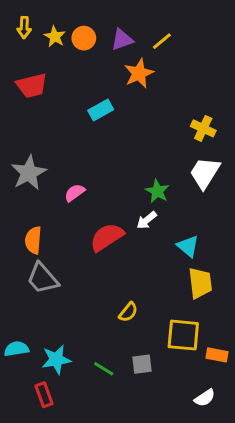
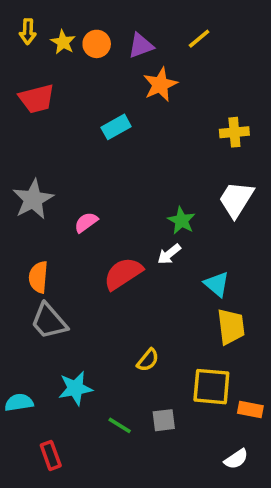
yellow line: (162, 41) -> (199, 39), moved
yellow cross: (203, 128) -> (234, 132), moved, turned -30
cyan star: (56, 360) -> (75, 388), moved

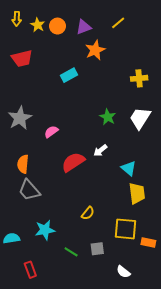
green star: (181, 221) -> (108, 117), moved
white semicircle: (236, 459) -> (123, 272), moved, turned 72

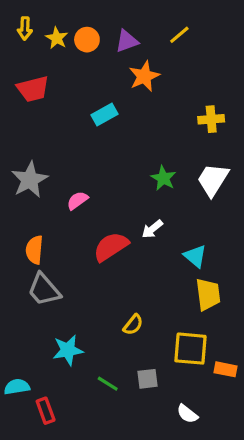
cyan semicircle: (11, 238) -> (17, 387), moved

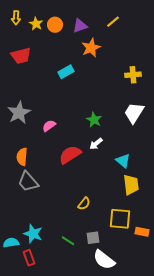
green star: (163, 178) -> (94, 120), moved
cyan star: (68, 350) -> (33, 234), moved, turned 30
white semicircle: (187, 414) -> (104, 260), moved, size x1.6

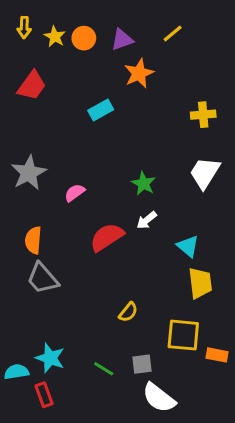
red trapezoid: (21, 56) -> (32, 86), turned -40

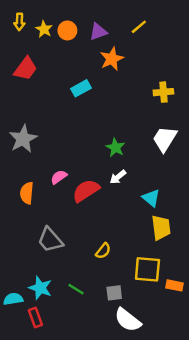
pink semicircle: (75, 193) -> (59, 177), moved
gray trapezoid: (42, 278) -> (50, 240), moved
green line: (104, 369) -> (76, 289), moved

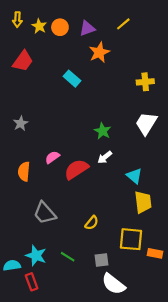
cyan rectangle: (81, 88) -> (72, 79), turned 70
gray star: (23, 139) -> (21, 123), size x0.6

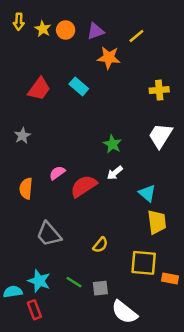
yellow line: (123, 24) -> (136, 36), moved
orange star: (99, 52) -> (109, 58), turned 30
red trapezoid: (23, 61) -> (39, 89), moved
gray square: (101, 260) -> (100, 288), moved

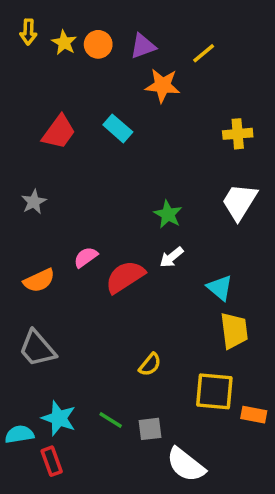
orange semicircle: (26, 188) -> (39, 280), turned -120
gray trapezoid: (49, 234) -> (37, 348), moved

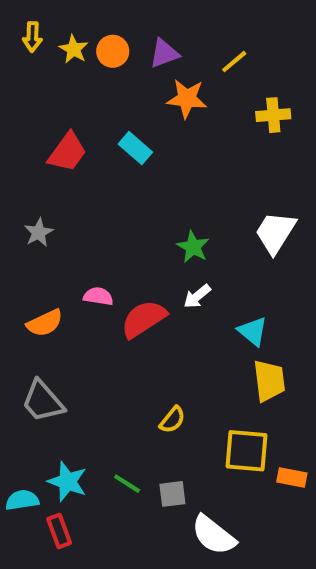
yellow cross: (238, 134) -> (273, 115), moved
pink semicircle: (86, 257) -> (98, 296), turned 45

